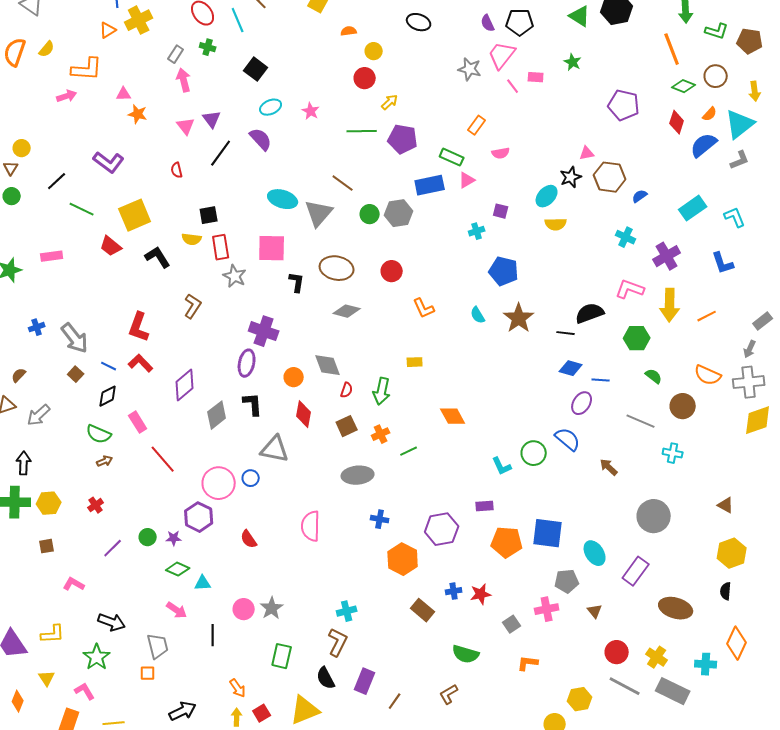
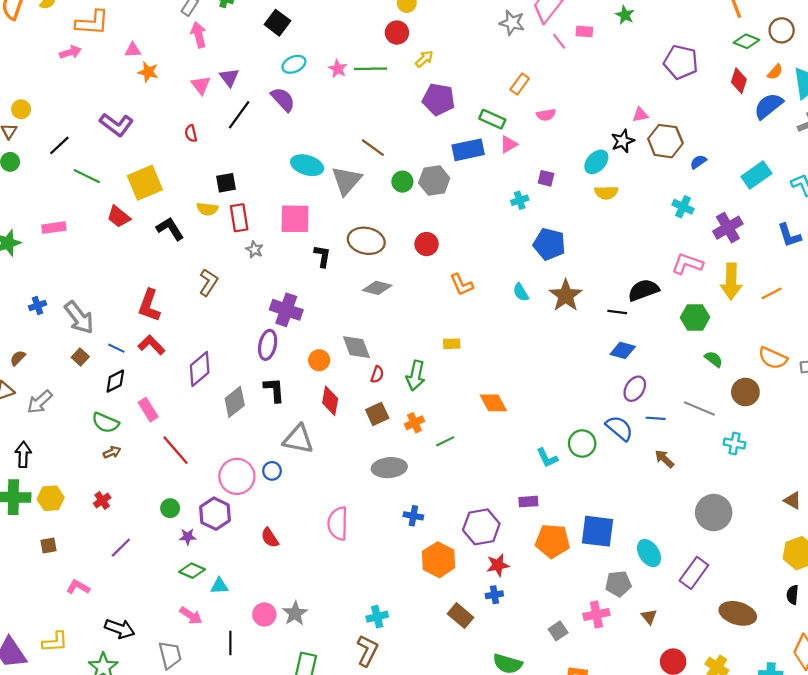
green line: (362, 131) -> (371, 69), moved
gray star: (235, 276) -> (254, 250), size x0.7
blue line: (601, 380) -> (656, 418), moved
green circle: (148, 537) -> (170, 508), moved
red star: (481, 594) -> (498, 565), moved

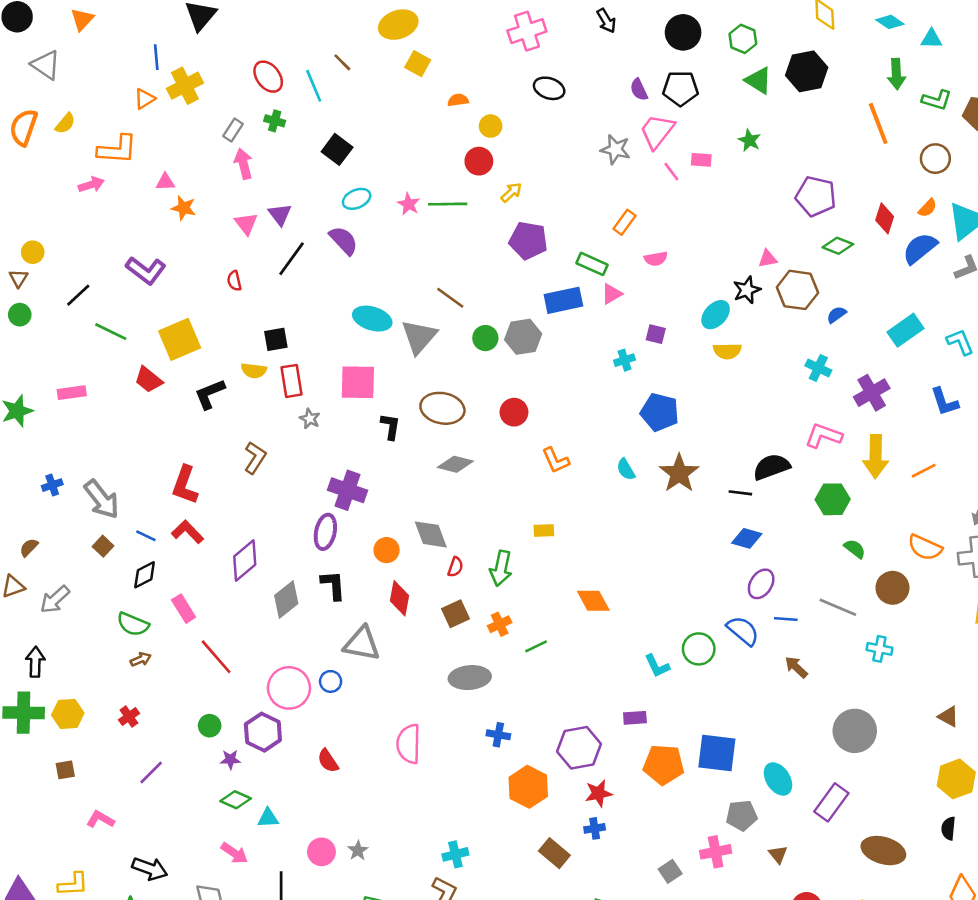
green diamond: (747, 41) -> (838, 246), moved
black L-shape: (170, 229) -> (210, 394), turned -80
gray star: (295, 613) -> (358, 851), size x0.7

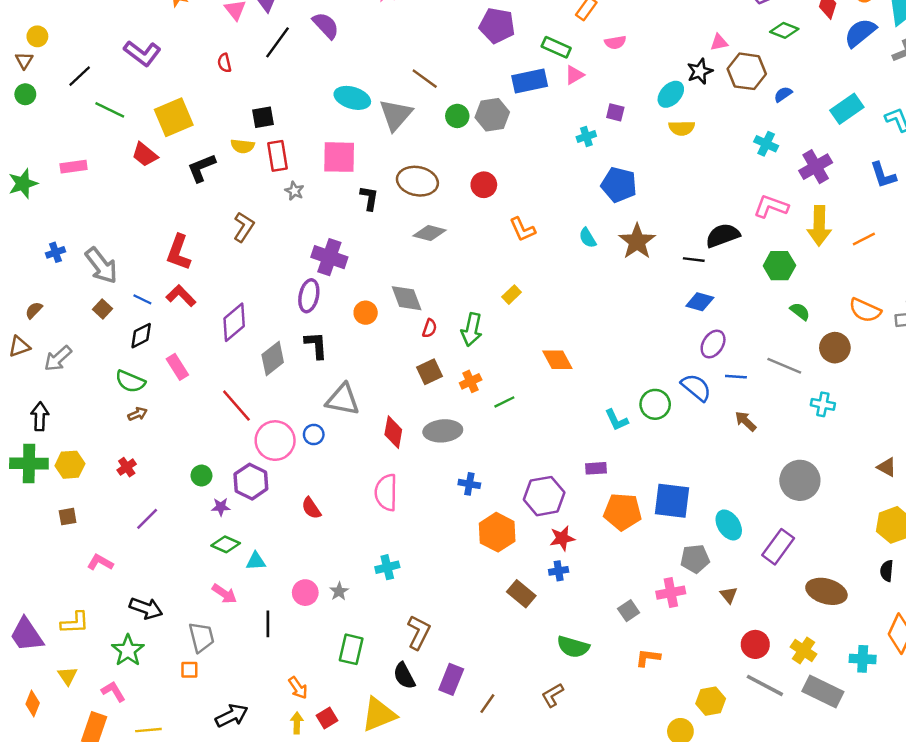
yellow rectangle: (544, 531) -> (512, 295), turned -42
red diamond: (400, 598) -> (393, 432), moved
red line: (216, 657) -> (236, 406), moved
cyan cross: (455, 854) -> (387, 567), moved

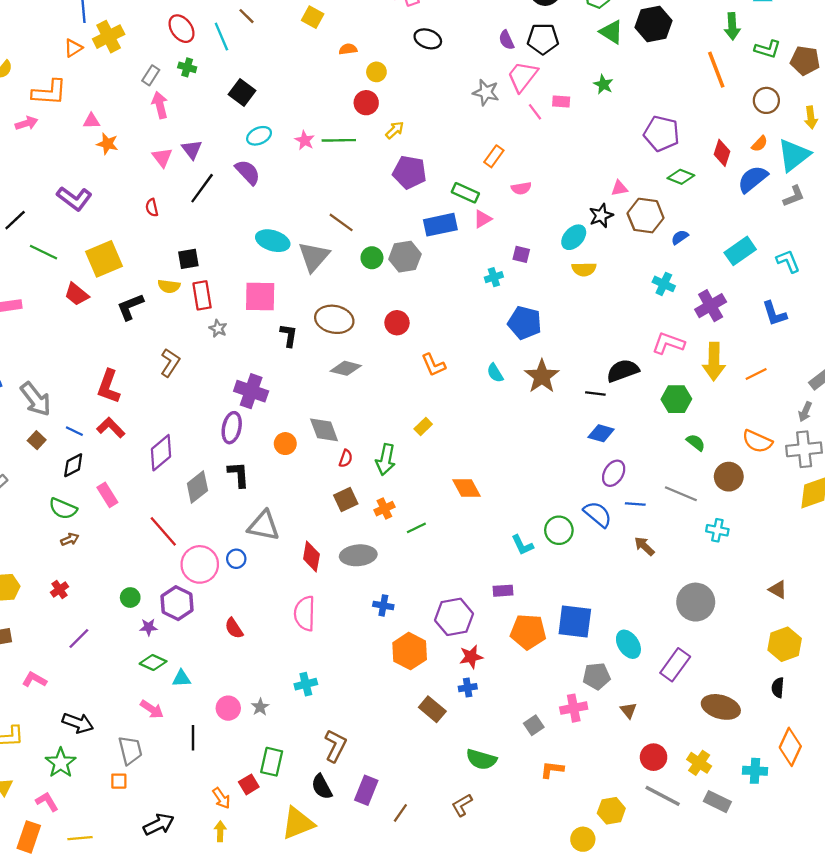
gray rectangle: (823, 691) -> (717, 802), size x0.7
red square: (327, 718) -> (249, 784), moved

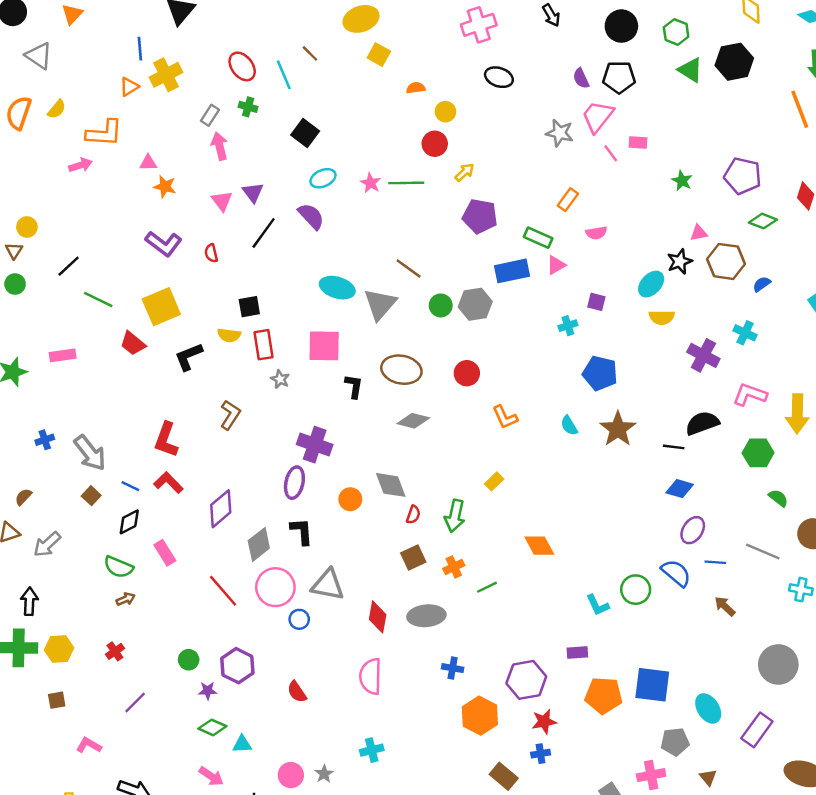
green star: (603, 84) -> (682, 181), moved
purple L-shape: (74, 198) -> (164, 244), moved
purple cross: (711, 306) -> (703, 355), moved, turned -32
pink circle: (200, 564) -> (275, 587), moved

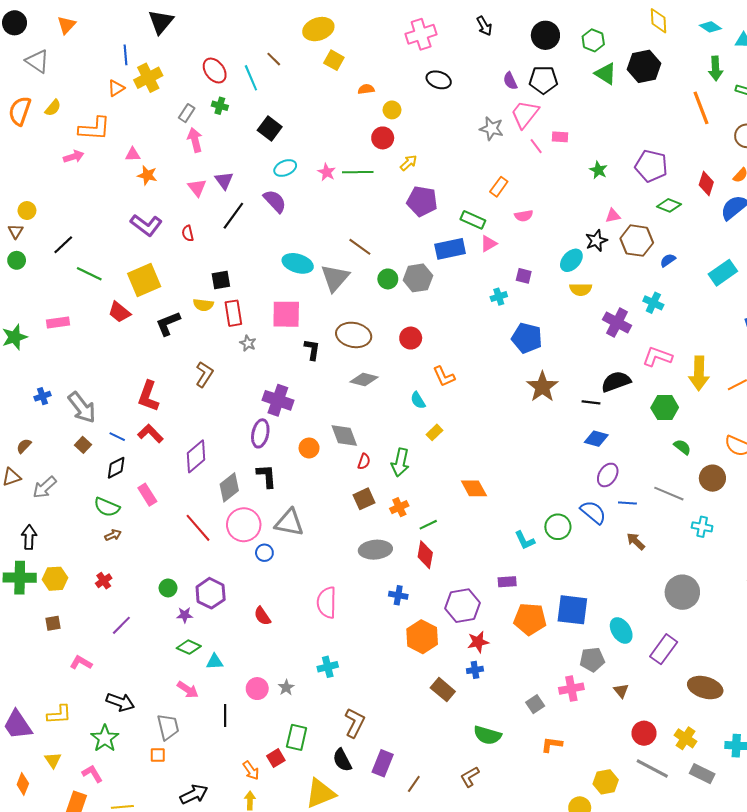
cyan semicircle: (569, 426) -> (418, 400), moved
red diamond: (378, 617) -> (425, 555), moved

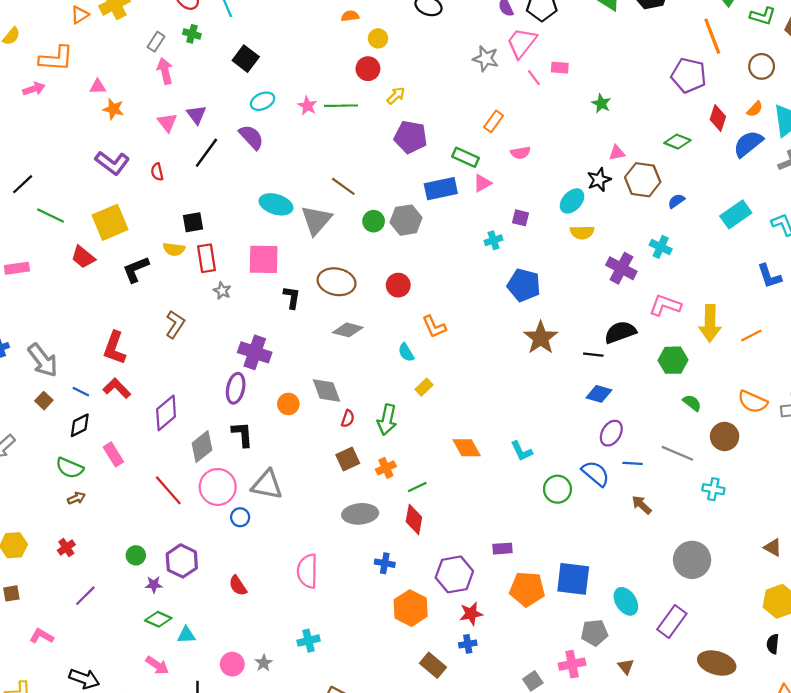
purple pentagon: (651, 166) -> (689, 75), moved
cyan L-shape: (525, 540) -> (522, 451), moved

